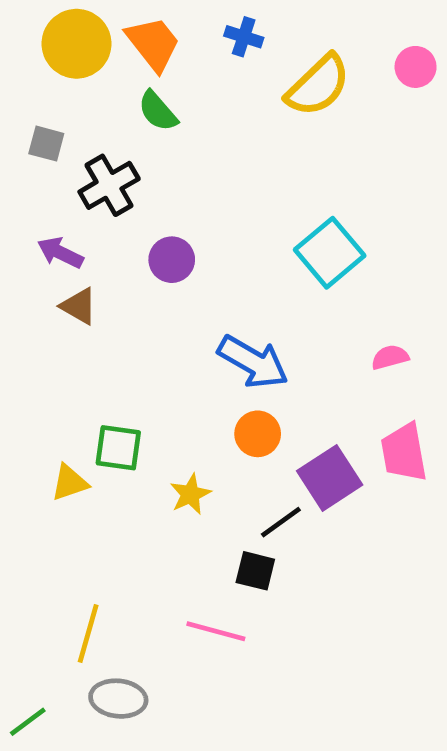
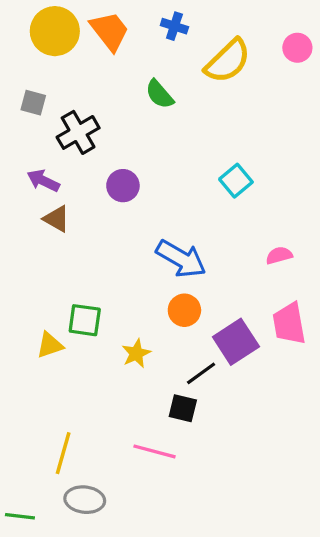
green semicircle: (158, 111) -> (160, 94), moved
cyan square: (330, 253) -> (236, 181), size x0.7
green line: (28, 722) -> (20, 516), turned 44

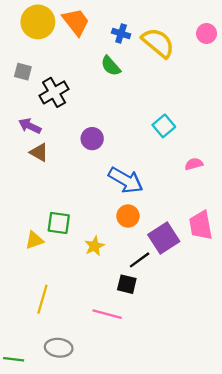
blue cross: (174, 26) -> (121, 33), moved
yellow semicircle: (228, 61) -> (158, 43), turned -96
purple circle: (123, 186) -> (92, 139), moved
pink semicircle: (279, 255) -> (194, 164), moved
yellow line: (63, 453) -> (42, 299), moved

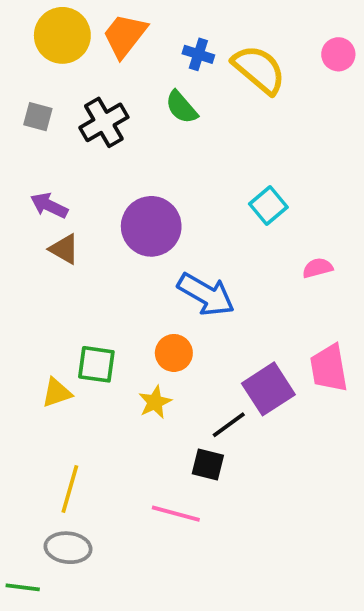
orange trapezoid: (76, 22) -> (125, 35), turned -104
black cross: (54, 92) -> (104, 122), moved
purple circle: (92, 139) -> (151, 226), size x1.6
orange circle: (128, 216) -> (174, 353), moved
gray ellipse: (59, 348) -> (68, 548), moved

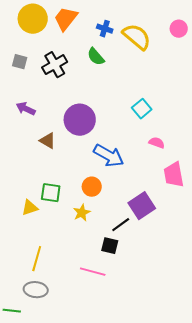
brown triangle: (64, 249) -> (48, 141), moved
pink semicircle: (318, 268) -> (157, 143), moved, turned 35
pink trapezoid: (329, 368) -> (174, 175), moved

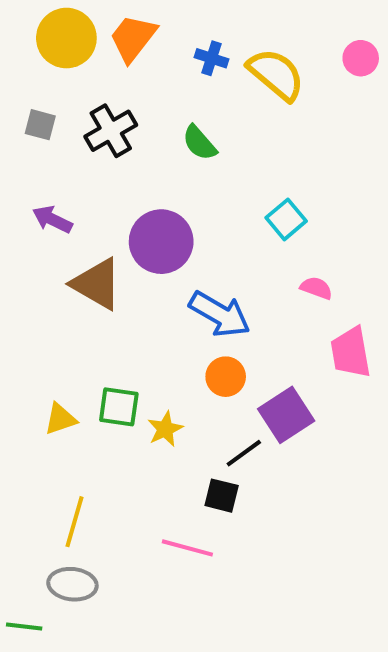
green semicircle: (96, 57) -> (199, 143), moved
brown triangle: (48, 141) -> (97, 284), size x1.6
orange circle: (92, 187) -> (226, 377), moved
green square: (51, 193) -> (119, 407), moved

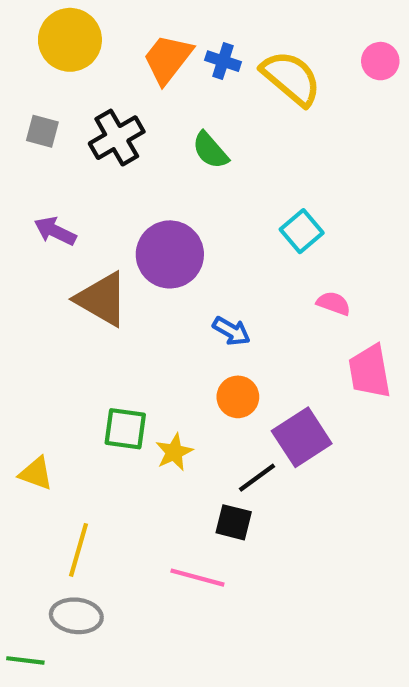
orange trapezoid: (133, 38) -> (168, 59), moved
blue arrow: (220, 314) -> (231, 331), size x0.6
yellow triangle: (60, 419) -> (36, 473), moved, turned 39

